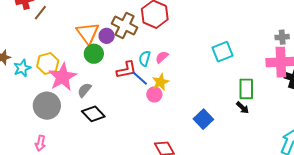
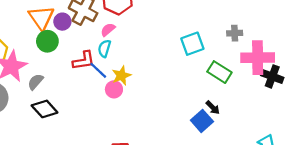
gray cross: (282, 37) -> (235, 33), moved
pink semicircle: (162, 57) -> (108, 30), moved
green rectangle: (246, 89) -> (219, 72), moved, turned -60
blue square: (203, 119) -> (202, 121), moved

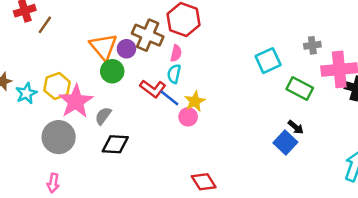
pink semicircle: (108, 30) -> (176, 53), turned 147
red L-shape: (84, 61) -> (153, 89), turned 50
black diamond: (45, 109) -> (115, 144), turned -40

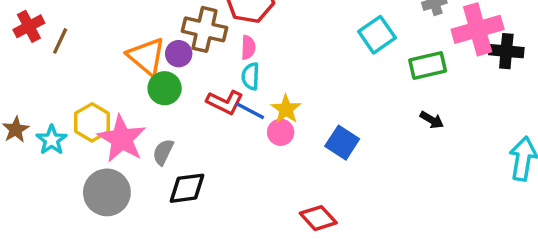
green rectangle: (300, 89) -> (428, 65), turned -30
blue square: (285, 143) -> (342, 143), moved

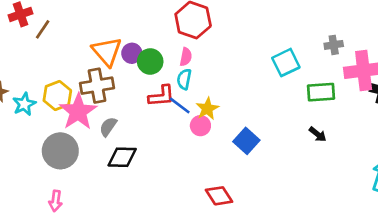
brown cross: (204, 29) -> (97, 86), moved, turned -32
green circle: (165, 88) -> (150, 61), moved
red L-shape: (225, 102) -> (161, 96), turned -40

